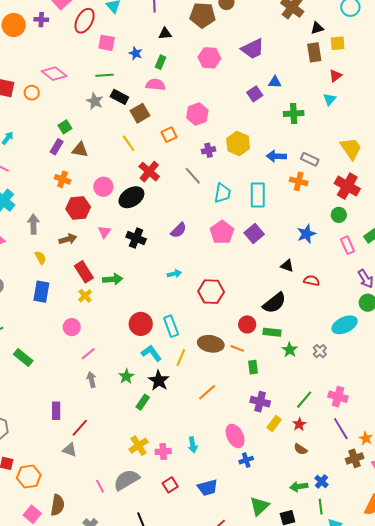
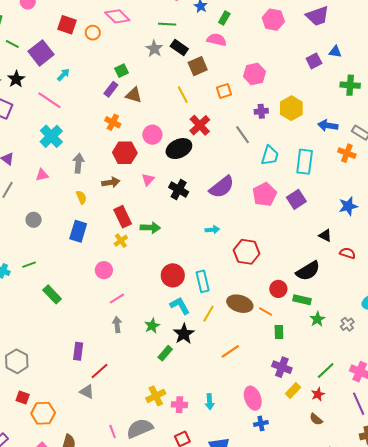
purple semicircle: (179, 230) -> (222, 187), size x1.5

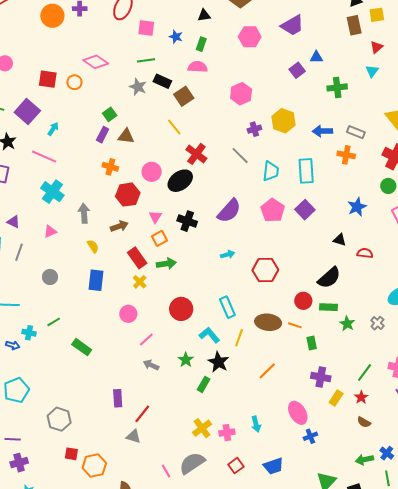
orange square: (224, 91) -> (160, 238), moved
red circle: (173, 275) -> (181, 309), moved
gray arrow: (117, 325) -> (151, 365), turned -49

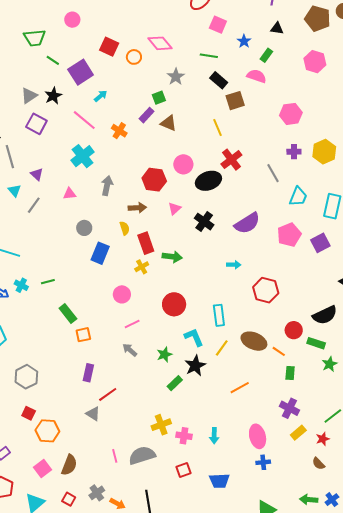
gray star: (138, 87) -> (176, 77), moved
orange cross: (110, 167) -> (119, 131), moved
orange square: (160, 238) -> (83, 335), moved
yellow semicircle: (93, 246) -> (125, 228), moved
gray circle: (50, 277) -> (84, 228), moved

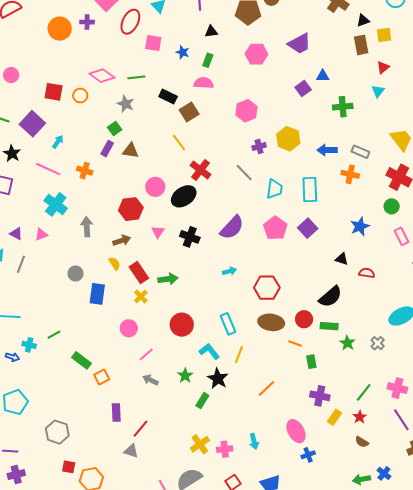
green line: (209, 56) -> (136, 77), moved
pink triangle: (70, 194) -> (41, 234), moved
brown ellipse: (254, 341) -> (271, 322), moved

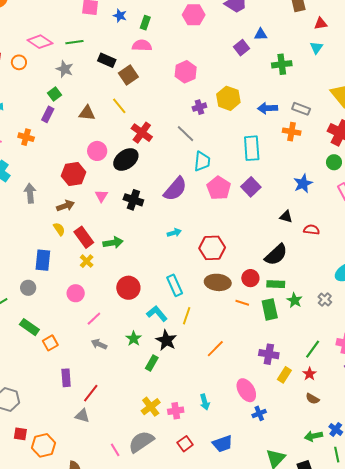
red triangle: (383, 67) -> (321, 24), turned 32
brown triangle: (131, 151) -> (87, 113), moved
cyan trapezoid: (274, 189) -> (202, 161), moved
gray circle: (75, 274) -> (28, 288), moved
green rectangle: (311, 362) -> (270, 309), moved, size x1.5

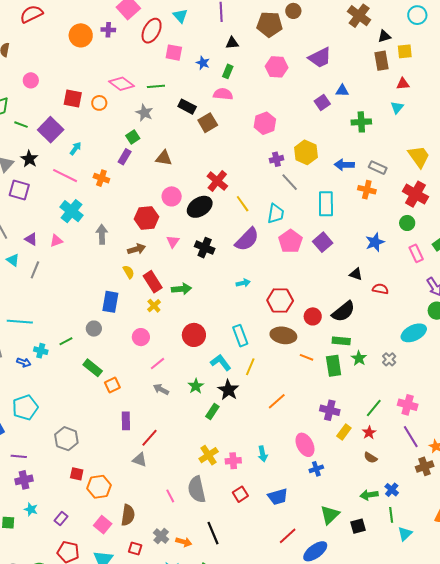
yellow line: (119, 106) -> (243, 204), moved
gray line: (186, 134) -> (290, 182), moved
red circle: (250, 278) -> (313, 316), moved
gray semicircle: (141, 442) -> (197, 489), turned -72

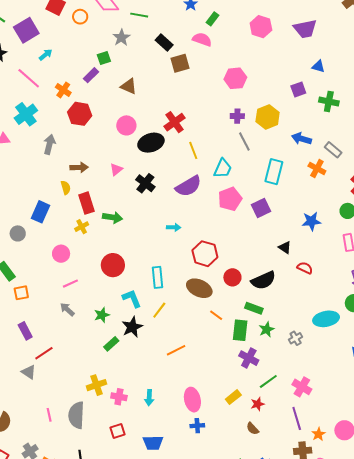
purple square: (322, 103) -> (298, 89), moved
red hexagon: (147, 218) -> (80, 114), moved
purple cross: (330, 410) -> (249, 358), moved
purple rectangle: (126, 421) -> (25, 331), turned -42

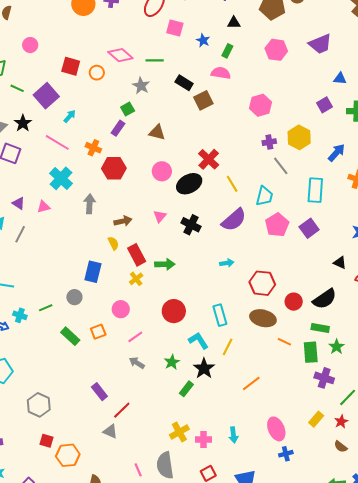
blue arrow: (302, 139) -> (337, 153), turned 126
orange square: (21, 293) -> (98, 332), moved

